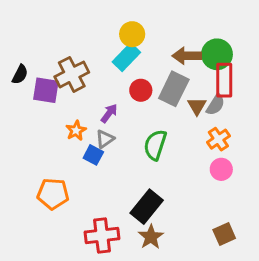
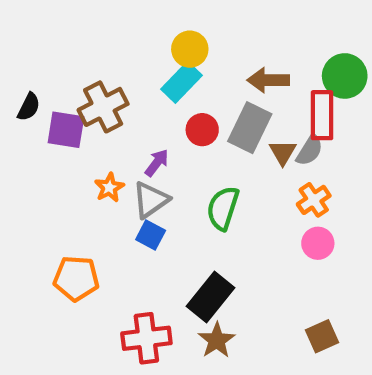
green circle: (217, 54) -> (345, 76), moved
gray triangle: (105, 139) -> (151, 200), size x1.4
blue square: (93, 155) -> (151, 235), moved

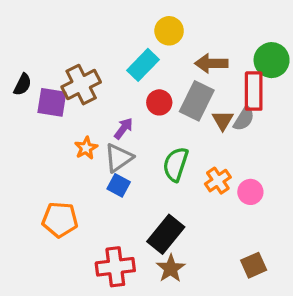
yellow circle: (190, 49) -> (169, 31), moved
orange cross: (314, 200) -> (218, 181), moved

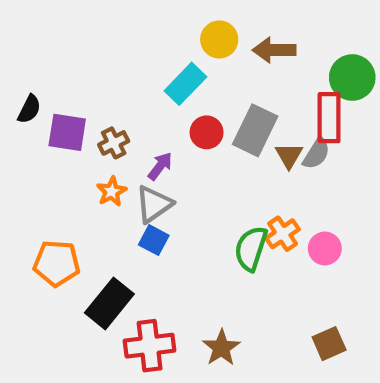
brown arrow: (211, 63) -> (274, 50), moved
brown cross: (81, 85) -> (114, 143), moved, size x0.6
green semicircle: (176, 164) -> (251, 249), moved
orange pentagon: (60, 220) -> (57, 263), moved
black rectangle: (166, 234) -> (109, 303), moved

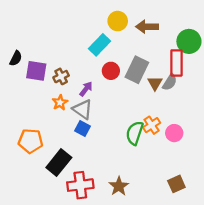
gray triangle: (154, 204) -> (83, 109), turned -50

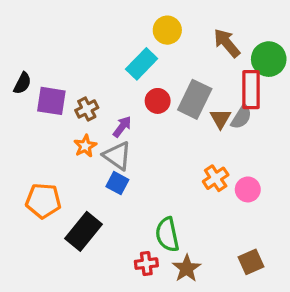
brown arrow: (147, 27) -> (227, 43), moved, turned 50
green semicircle: (135, 133) -> (167, 235), moved, turned -30
red cross: (80, 185) -> (146, 264), moved, size x0.6
brown star: (119, 186) -> (187, 268), moved

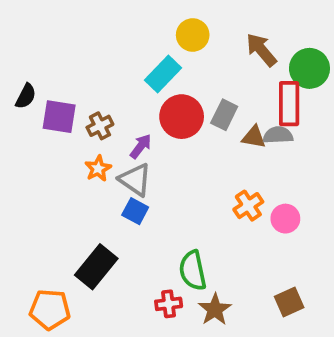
gray rectangle: (195, 99) -> (224, 115), size x0.7
red circle: (158, 101) -> (182, 117), size x1.5
gray semicircle: (241, 117) -> (278, 135), turned -125
brown triangle: (220, 119) -> (254, 137), turned -50
orange pentagon: (43, 201) -> (50, 309), moved

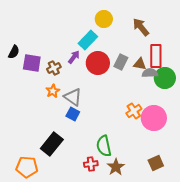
green circle: (309, 68) -> (165, 78), moved
brown triangle: (254, 137) -> (140, 64), moved
purple arrow: (141, 146) -> (74, 57), moved
pink circle: (285, 219) -> (154, 118), size x1.6

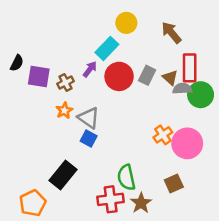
brown triangle: (140, 64) -> (170, 78), turned 32
brown square: (156, 163) -> (174, 184), moved
red cross: (91, 164) -> (111, 199), size x1.5
orange pentagon: (27, 167) -> (33, 203), turned -30

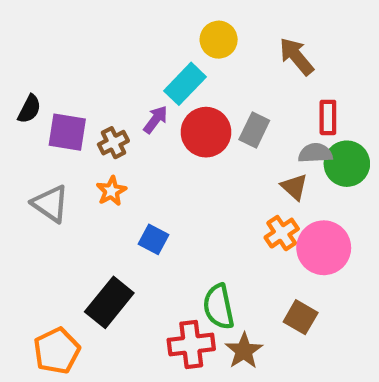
red rectangle: (190, 68) -> (328, 117), size x0.7
brown triangle: (170, 78) -> (294, 187), moved
gray triangle: (89, 118) -> (50, 204), moved
brown square: (174, 184) -> (301, 317), turned -36

